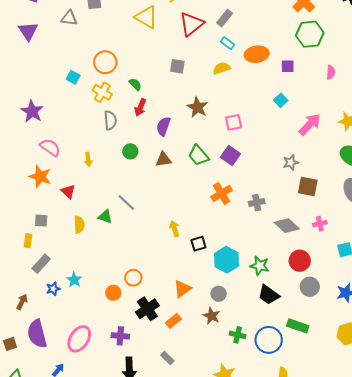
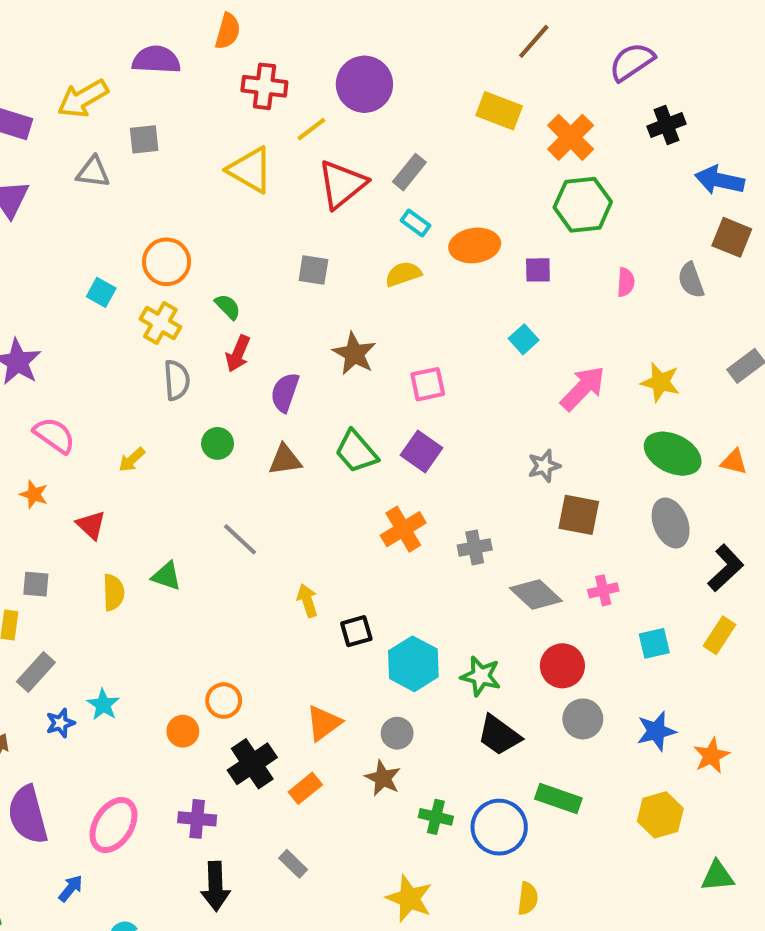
yellow arrow: (88, 159) -> (132, 460), turned 56
orange star: (40, 176) -> (34, 494), size x0.6
gray line: (126, 203) -> (240, 539), moved

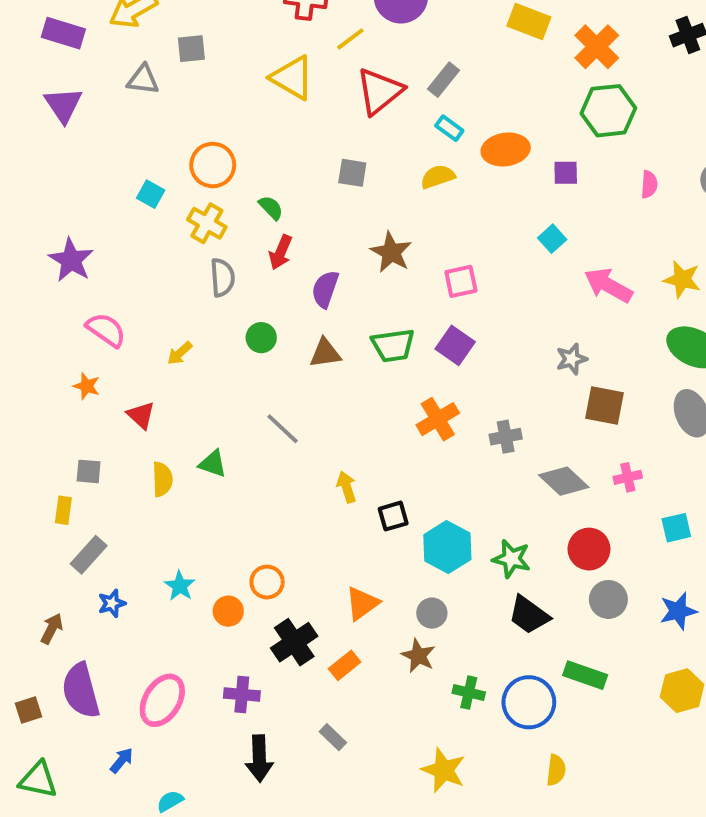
pink arrow: (583, 388) -> (608, 285), turned -105
green trapezoid: (356, 452) -> (393, 345), turned -57
cyan star: (103, 705) -> (180, 586), moved

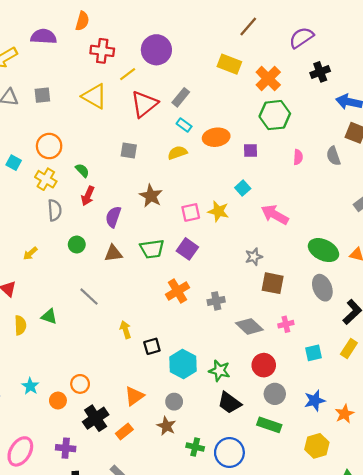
gray square: (191, 49) -> (42, 95), moved
yellow star: (682, 279) -> (218, 211), moved
green rectangle: (585, 675) -> (269, 425), moved

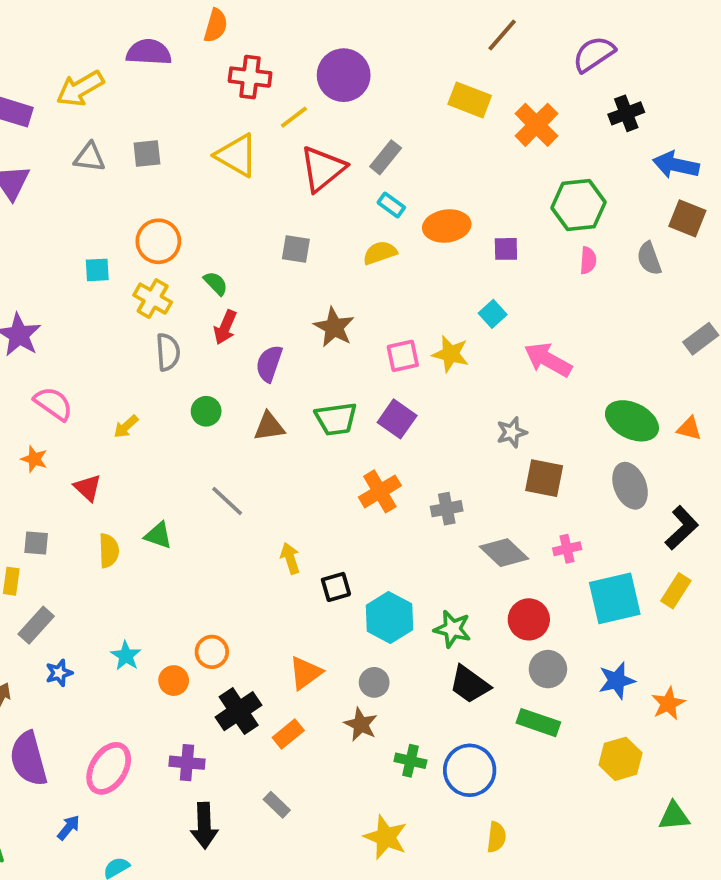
green hexagon: (275, 115) -> (578, 205), moved
cyan square: (14, 163) -> (97, 270), turned -32
cyan square: (314, 353) -> (615, 598), size x1.8

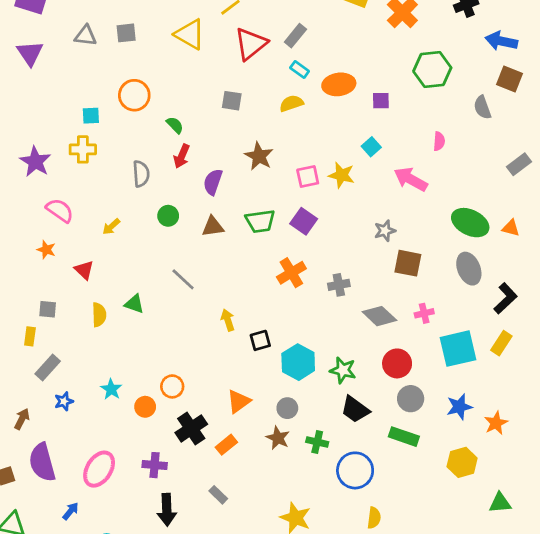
pink semicircle: (588, 260) -> (439, 141), moved
yellow cross: (153, 299) -> (83, 149), moved, turned -30
green cross: (410, 761) -> (317, 442), moved

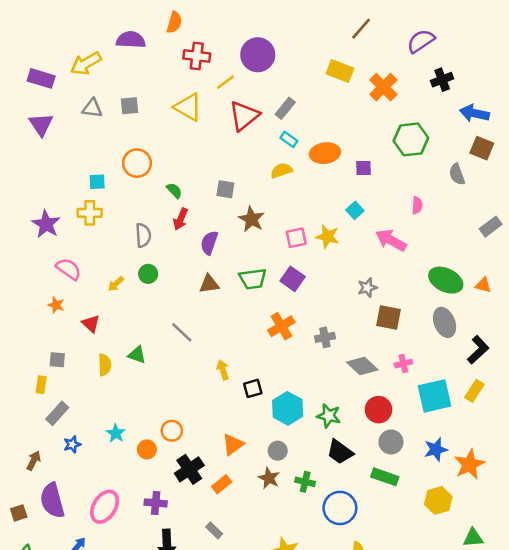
gray square: (232, 101) -> (225, 189), moved
green circle: (168, 216) -> (148, 274), moved
orange star: (496, 423) -> (469, 464), size x1.4

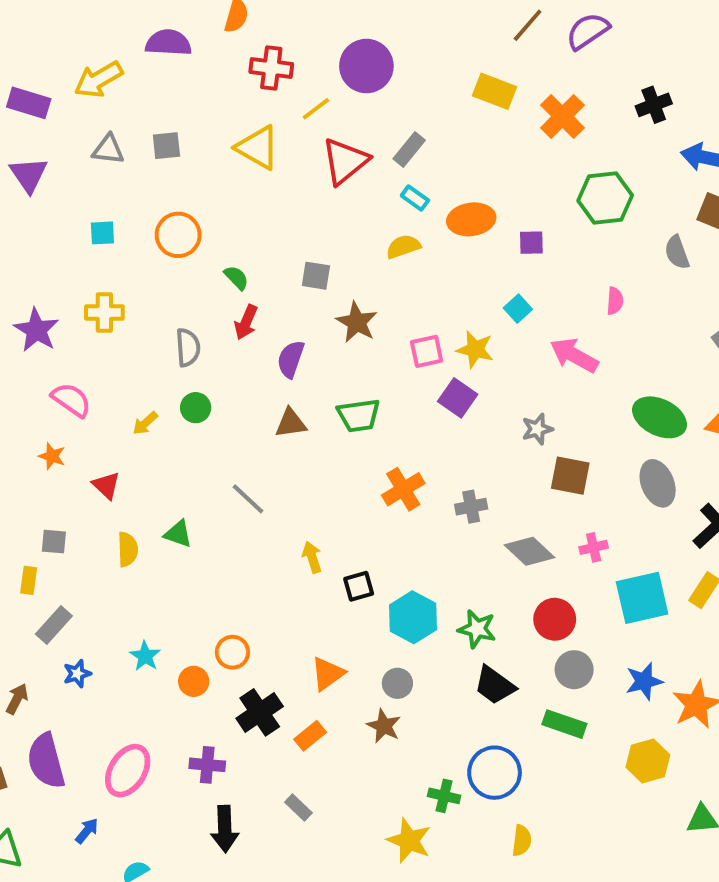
purple semicircle: (421, 41) -> (588, 31), moved
cyan square: (97, 182) -> (102, 233), moved
purple square: (293, 279) -> (458, 398), moved
green cross: (305, 482) -> (444, 796), moved

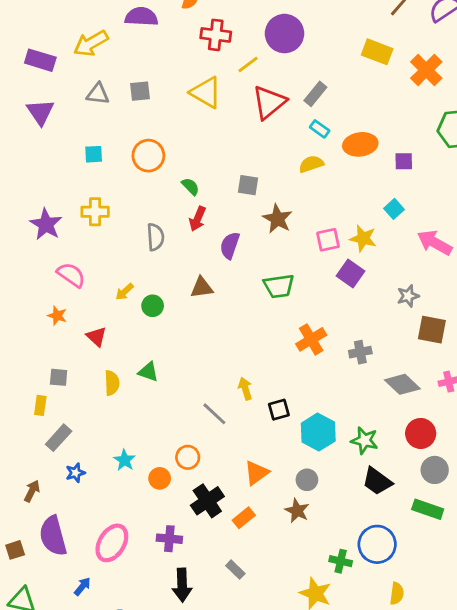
green circle: (196, 408) -> (153, 306), moved
brown triangle: (291, 423) -> (202, 288), moved
gray line: (248, 499) -> (214, 414), moved

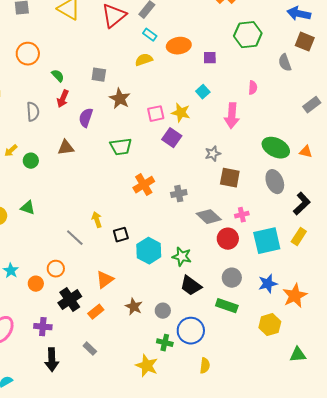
pink arrow: (435, 243) -> (232, 116), turned -115
red circle: (421, 433) -> (228, 239), moved
gray circle: (307, 480) -> (163, 311), moved

